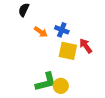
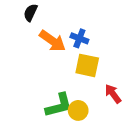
orange arrow: (41, 32) -> (52, 41), size x1.5
red arrow: (86, 46) -> (113, 94), moved

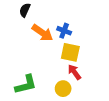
red arrow: (113, 94) -> (74, 72), moved
green L-shape: (59, 105) -> (26, 84), moved

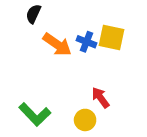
yellow square: (70, 52) -> (112, 38), moved
green L-shape: (26, 84) -> (35, 114), turned 60

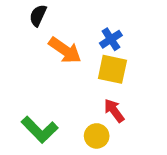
yellow square: (112, 38) -> (112, 69), moved
blue cross: (86, 42) -> (111, 39), moved, turned 36

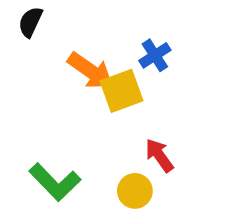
black semicircle: (38, 15) -> (30, 22), moved
yellow square: (112, 69) -> (122, 91), moved, turned -32

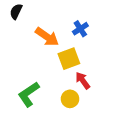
yellow square: (122, 91) -> (69, 59), moved
green L-shape: (55, 182) -> (29, 94), turned 100

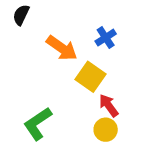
yellow square: (69, 59) -> (90, 77), turned -35
yellow circle: (70, 99) -> (106, 130), moved

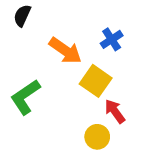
green L-shape: (38, 124) -> (25, 97), moved
yellow circle: (106, 130) -> (97, 137), moved

